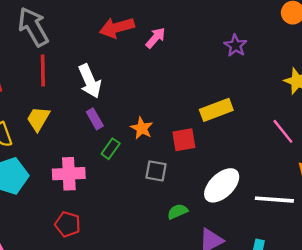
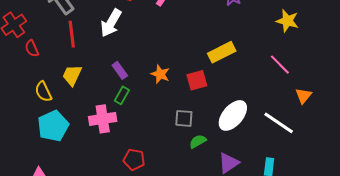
white arrow: (90, 81) -> (111, 23), moved, turned 60
green rectangle: (111, 149) -> (122, 95), moved
gray square: (156, 171) -> (184, 118), moved
white line: (274, 200) -> (279, 123), turned 36
red pentagon: (68, 224) -> (134, 160), moved

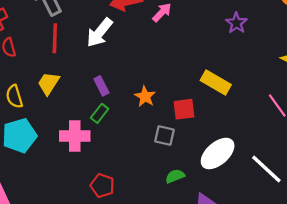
yellow rectangle: (222, 52) -> (216, 83), turned 48
gray square: (184, 118) -> (165, 136), moved

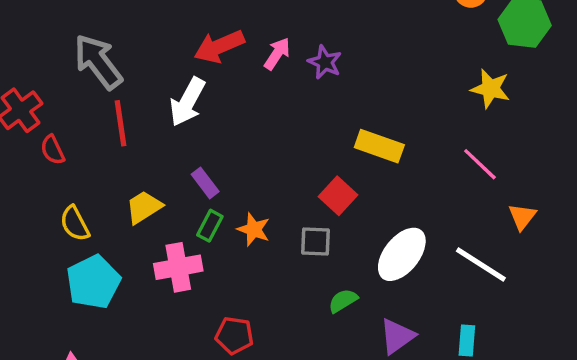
purple star: (236, 23) -> (325, 62), moved
yellow trapezoid: (48, 83) -> (144, 207), moved, turned 35
orange star: (145, 97) -> (254, 229), moved
red square: (184, 109) -> (338, 196), turned -30

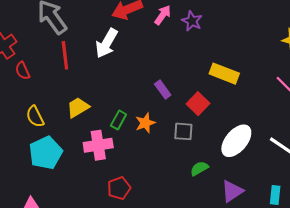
purple rectangle: (205, 183) -> (163, 90), moved
orange star: (254, 229) -> (145, 123), turned 30
red pentagon: (234, 335) -> (119, 188), moved, turned -30

